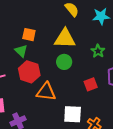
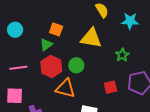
green triangle: (21, 51) -> (46, 45), turned 32
green circle: (64, 62) -> (76, 65), moved

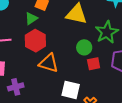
green star: (122, 55) -> (107, 32), size x1.6
green circle: (76, 65) -> (84, 47), moved

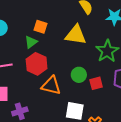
green circle: (84, 47) -> (79, 75), moved

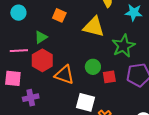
green triangle: (31, 42) -> (41, 37), moved
red hexagon: (37, 64) -> (42, 60), moved

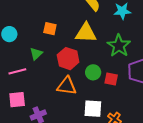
red hexagon: (42, 60) -> (68, 59), moved
red square: (109, 77) -> (111, 79), turned 32

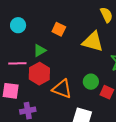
red hexagon: (68, 59) -> (39, 74), moved

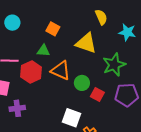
green triangle: (40, 50) -> (43, 51), moved, turned 32
orange triangle: (62, 89) -> (61, 71), moved

